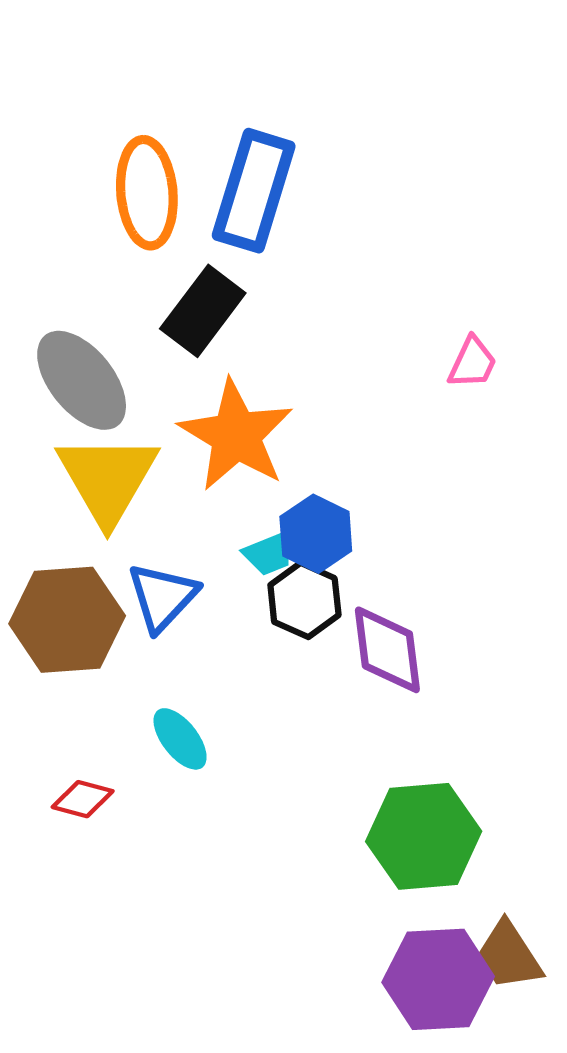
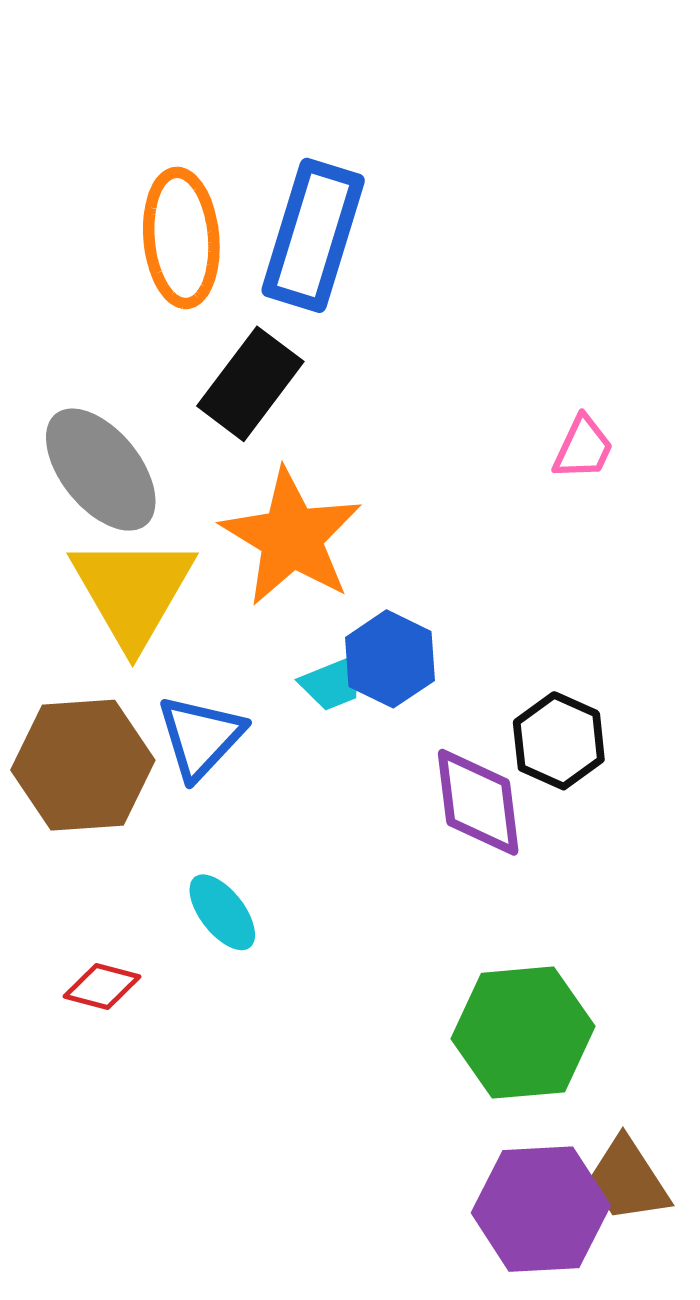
black hexagon: (304, 600) -> (559, 741), moved

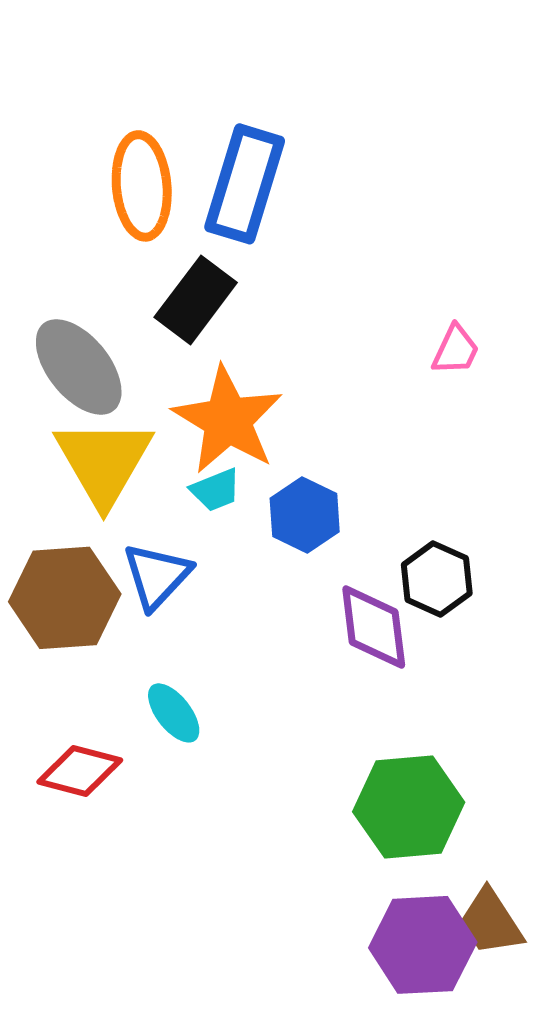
cyan trapezoid: (332, 683) -> (216, 490), moved
red diamond: (102, 986) -> (80, 771), size x1.4

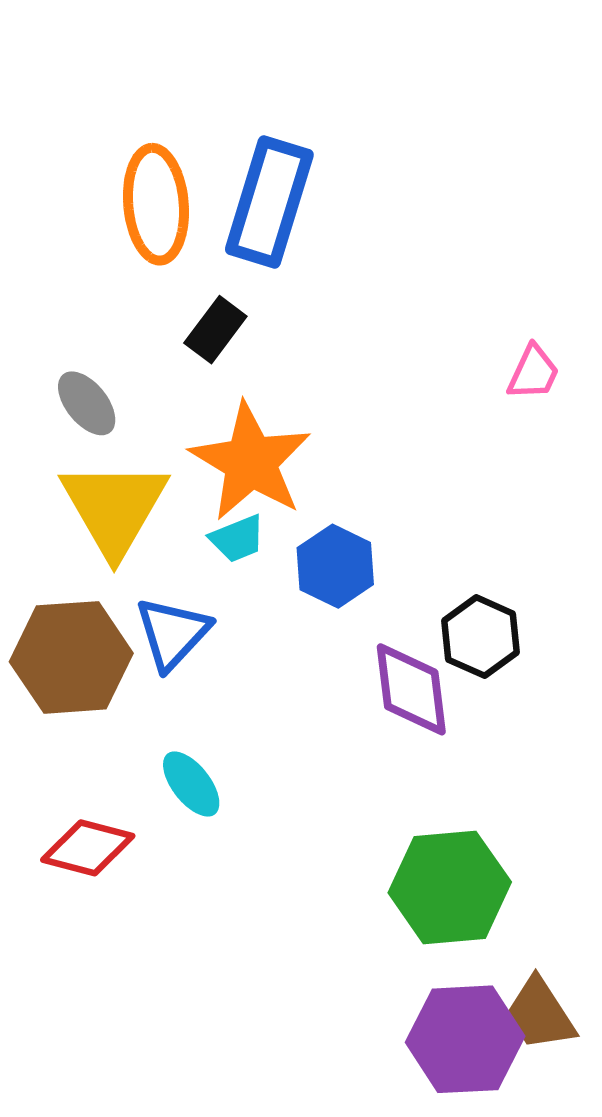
black rectangle: (196, 300) -> (215, 330), size x0.7
pink trapezoid: (456, 350) -> (533, 373), moved
gray ellipse: (79, 367) -> (87, 403), size x0.6

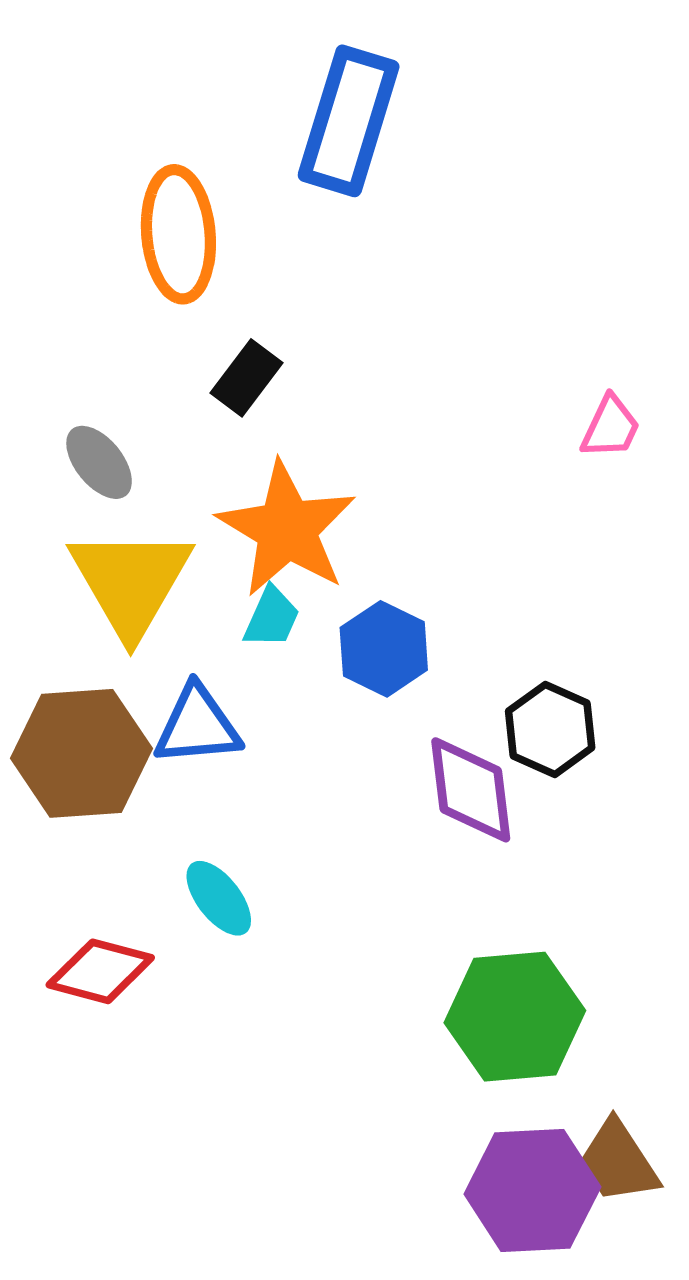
blue rectangle: (269, 202) -> (349, 121), moved
cyan trapezoid: (237, 539) -> (272, 617), turned -44
blue triangle: (172, 633) -> (197, 726), turned 42

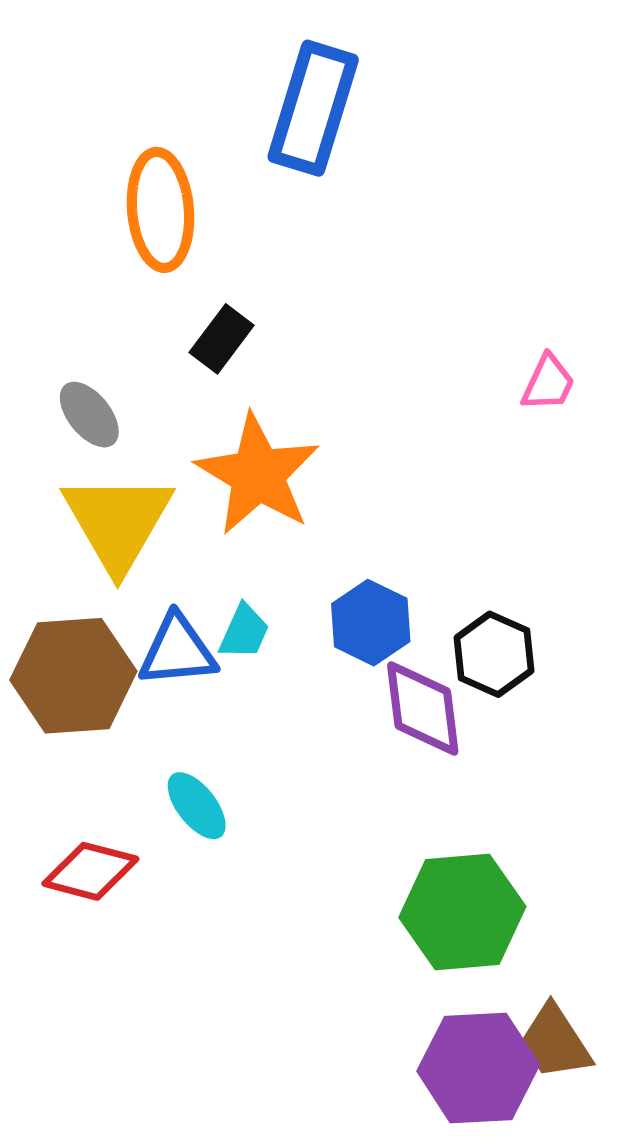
cyan trapezoid: (272, 617) -> (244, 632), moved
blue hexagon: (384, 649) -> (371, 623), moved

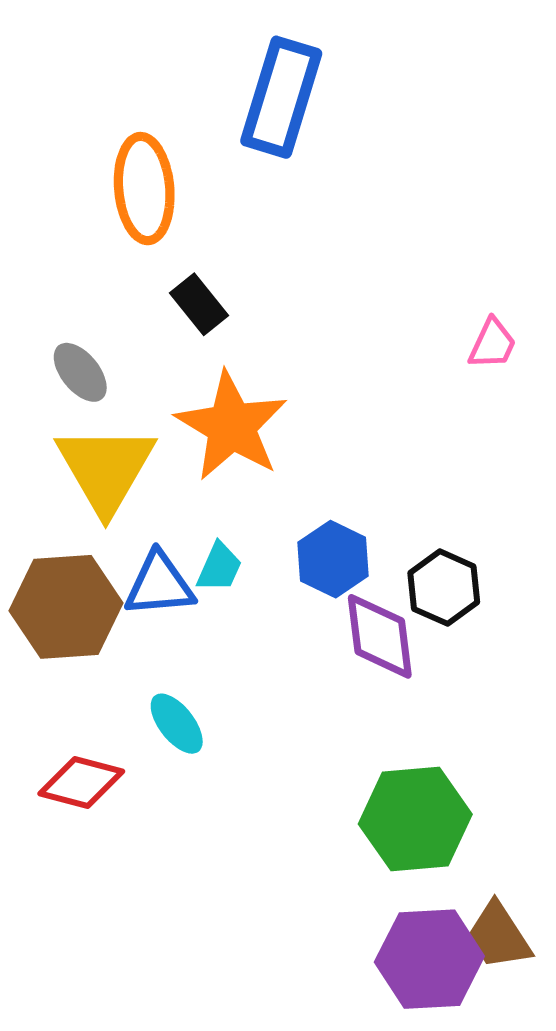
black rectangle: (222, 339) -> (199, 304), turned -76

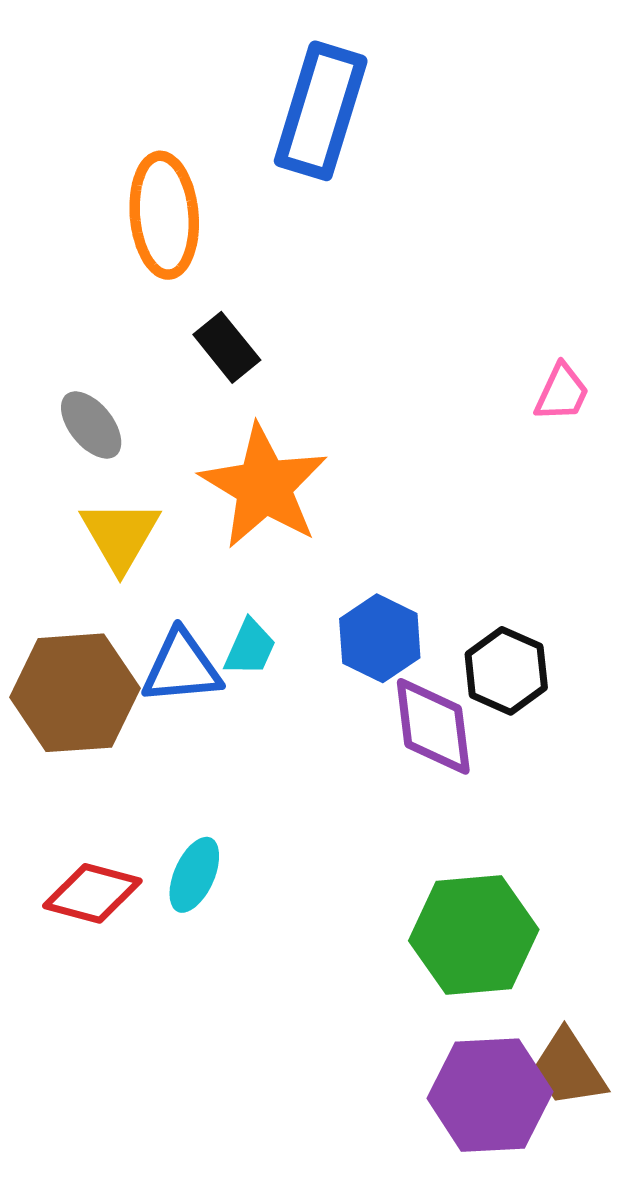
yellow triangle: (106, 469) -> (120, 535), size x0.7
cyan ellipse: (177, 724) -> (194, 875), moved, turned 62

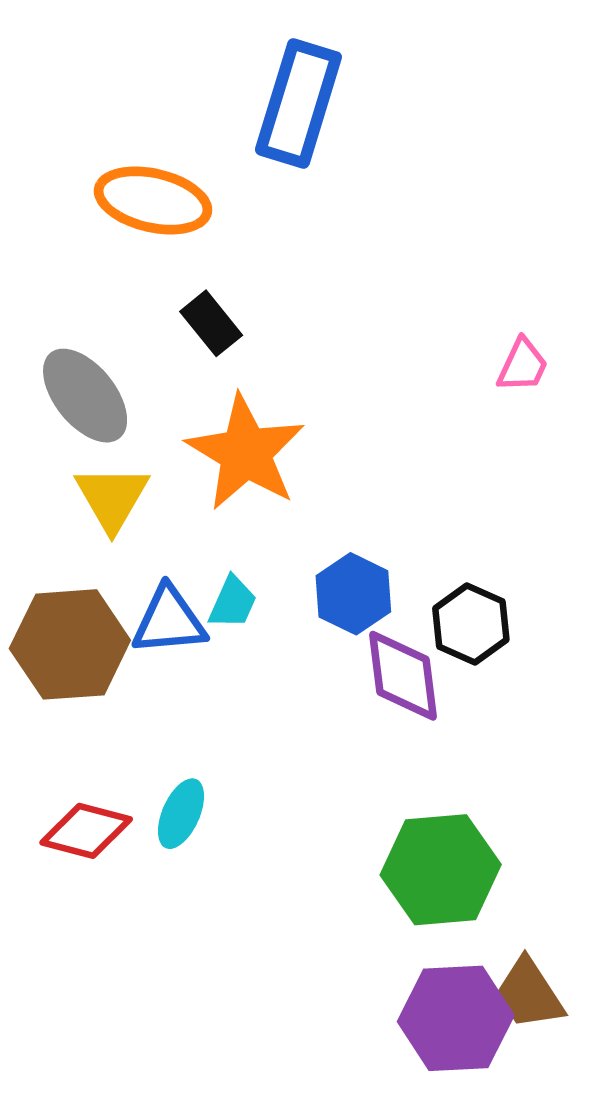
orange ellipse: (164, 215) -> (153, 200), turned -72
gray ellipse: (91, 425) -> (85, 396), size x1.5

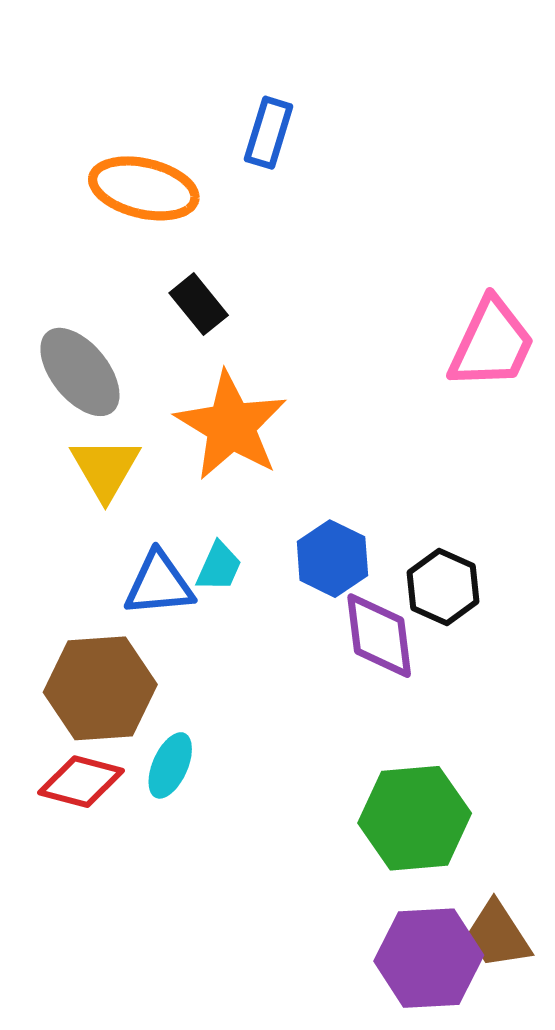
blue rectangle: (298, 103) -> (269, 133), moved, size x0.6
pink trapezoid: (523, 365) -> (492, 344), size x1.8
brown hexagon: (70, 644) -> (100, 688), moved

